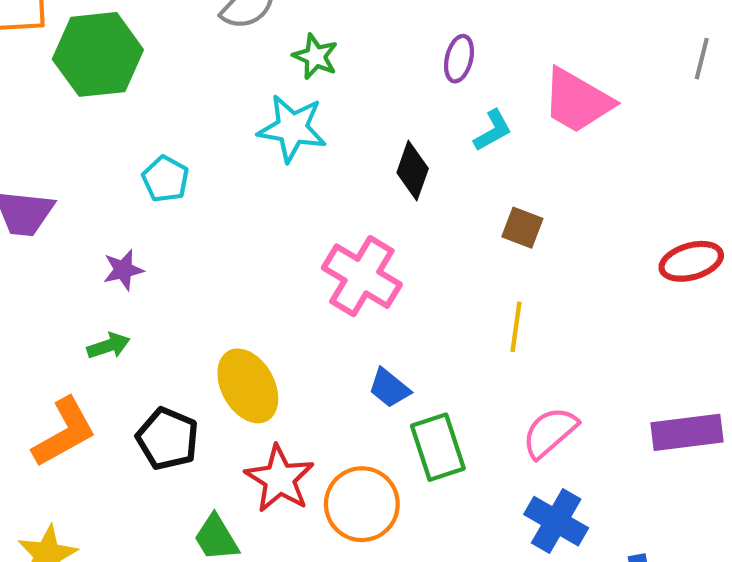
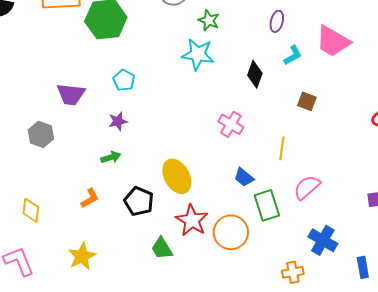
cyan pentagon: (166, 179) -> (124, 80), moved
pink cross: (362, 276) -> (231, 124), size x0.7
yellow line: (516, 327) -> (282, 148), moved
orange L-shape: (64, 432) -> (90, 198), size x0.6
pink semicircle: (550, 432) -> (307, 187), moved

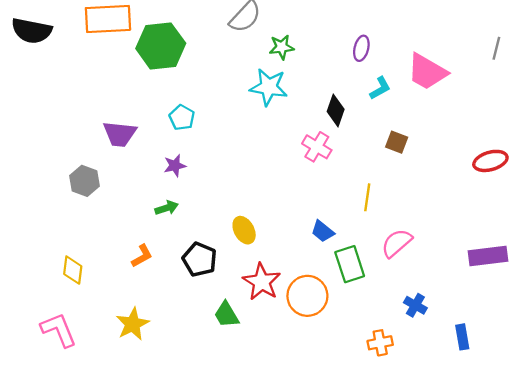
green star: (209, 20) -> (282, 47), turned -30
pink cross: (231, 124) -> (317, 147), moved
yellow ellipse: (177, 176) -> (244, 230), size x0.7
blue cross: (323, 240) -> (415, 305), size x0.7

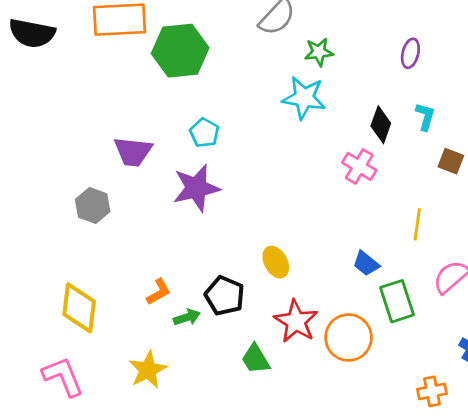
cyan L-shape: (380, 88) -> (425, 117), moved, turned -45
purple star: (175, 166) -> (196, 188), size x1.8
green arrow: (167, 208) -> (187, 317), moved
yellow diamond: (73, 270) -> (79, 308), size x1.5

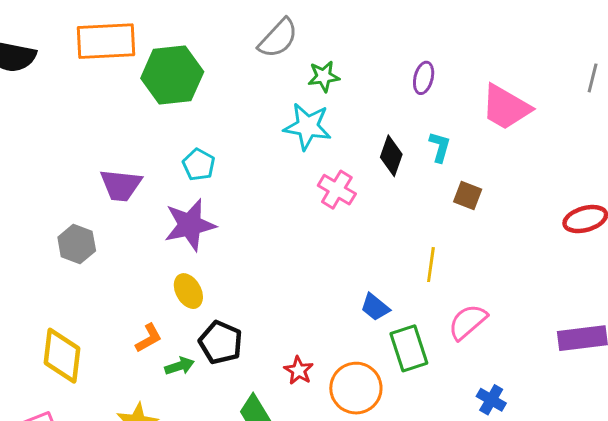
pink cross: (359, 166) -> (337, 190), moved
yellow ellipse: (276, 262) -> (188, 291), moved
red star: (296, 321) -> (299, 370), size x0.6

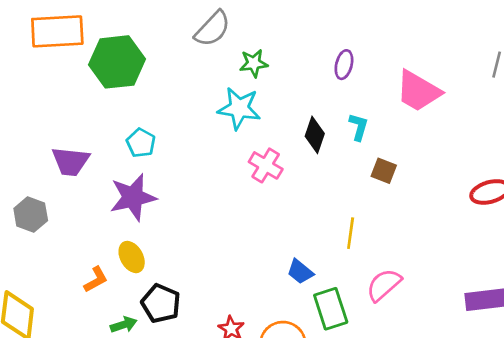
orange L-shape: (149, 338) -> (96, 280), moved

